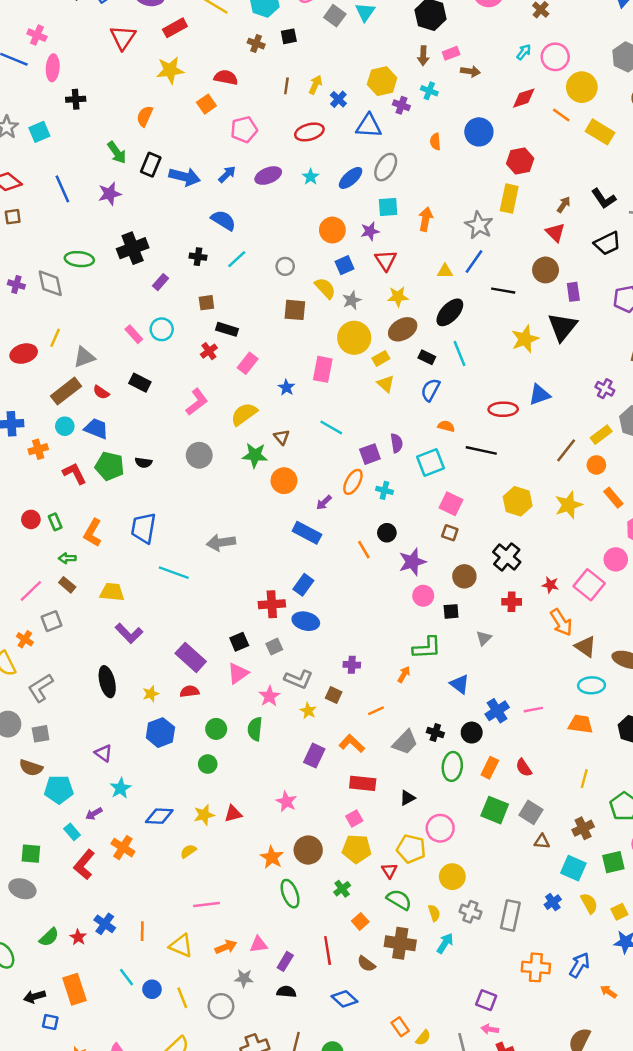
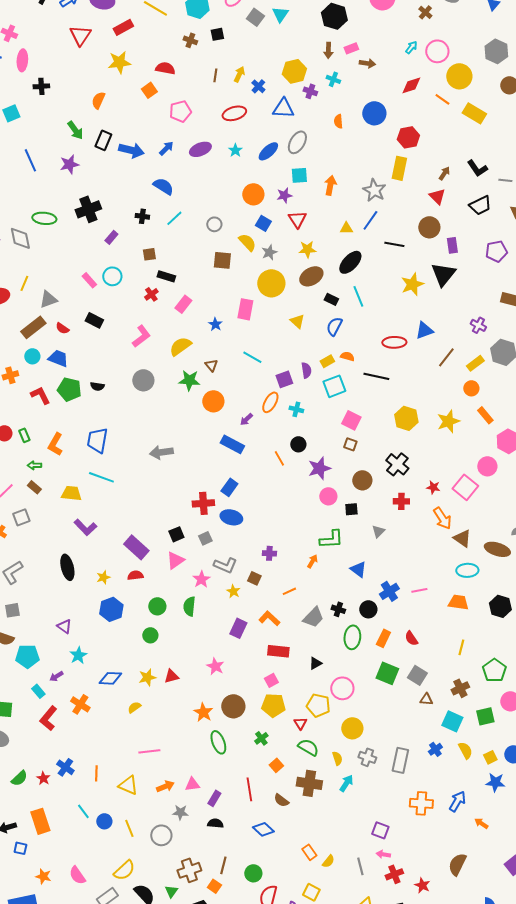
blue square: (345, 265) -> (263, 223), turned -35
yellow rectangle: (381, 358) -> (327, 361), moved
brown line: (566, 450) -> (446, 357), moved
cyan line: (174, 573) -> (101, 477), moved

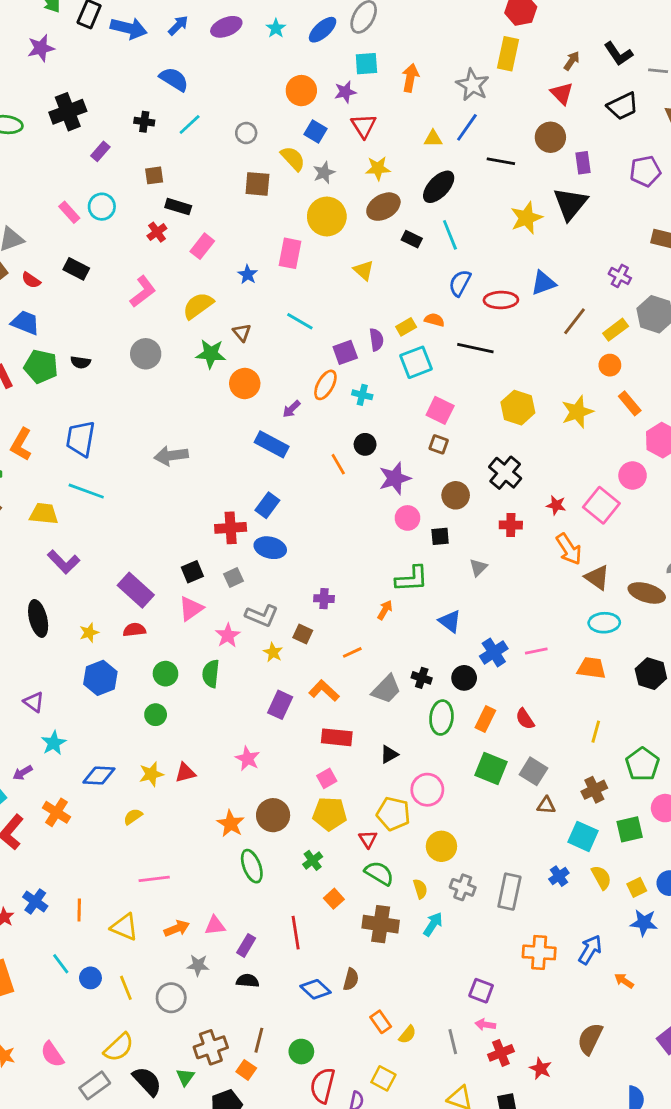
blue semicircle: (334, 326) -> (460, 283), moved
brown semicircle: (281, 800) -> (351, 979), moved, turned -112

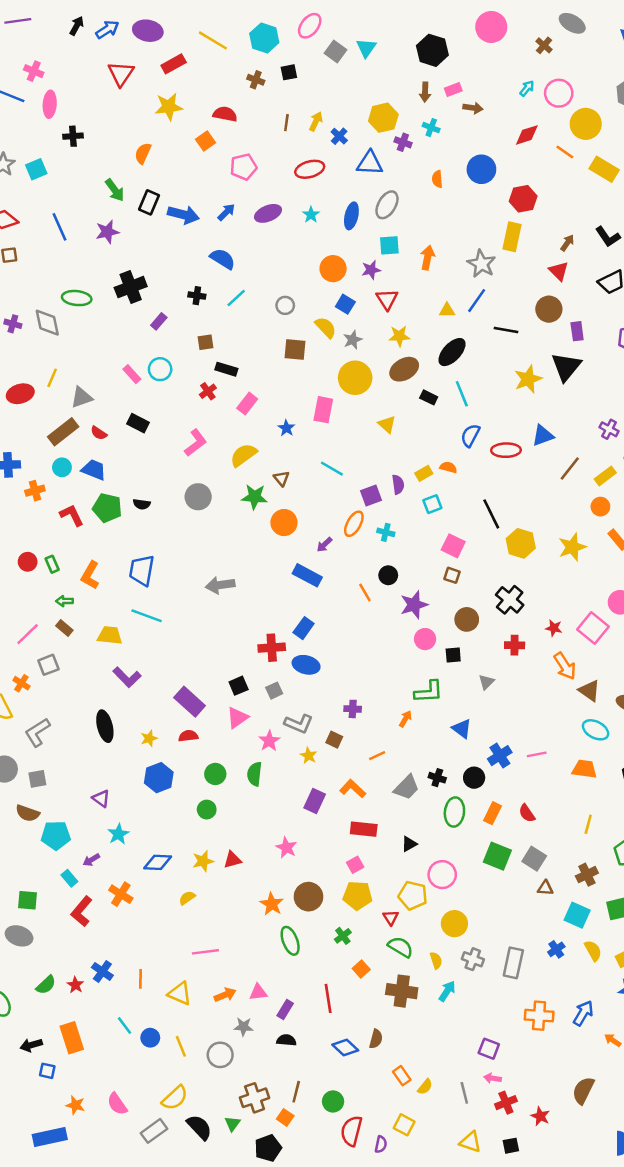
blue ellipse: (323, 30) -> (351, 216), turned -35
black line: (475, 348) -> (491, 514), moved, turned 52
cyan square: (416, 362) -> (432, 504), size x0.7
cyan ellipse: (604, 623) -> (596, 730), turned 30

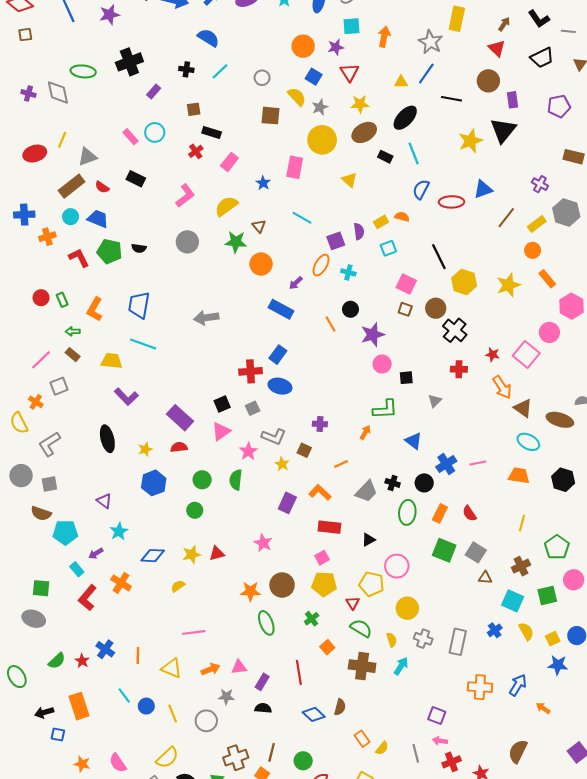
brown circle: (467, 619) -> (436, 308), moved
orange star: (272, 904) -> (250, 591), turned -30

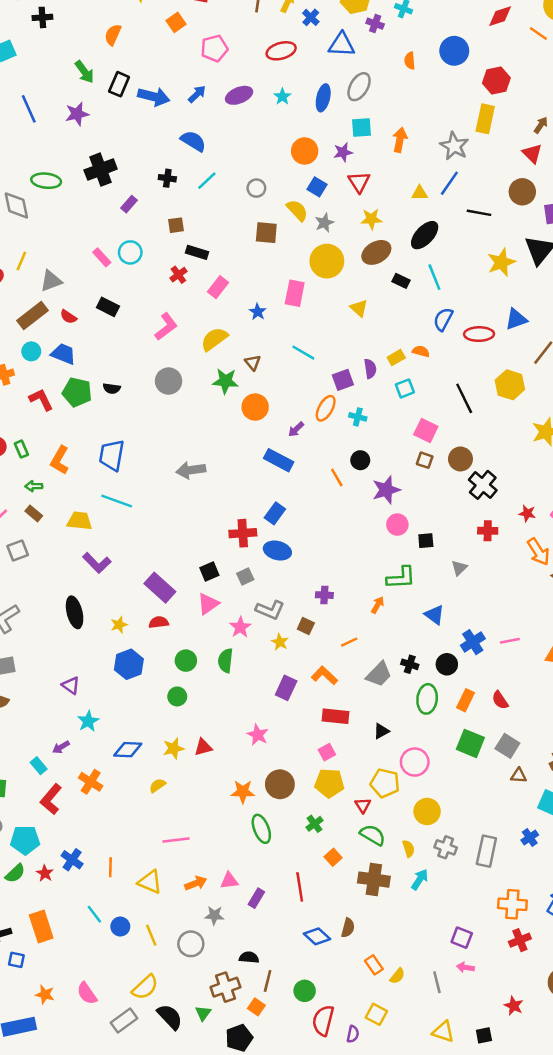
yellow hexagon: (464, 282) -> (510, 385), moved
cyan pentagon: (65, 532) -> (25, 840), moved
black semicircle: (263, 708) -> (249, 957), moved
red cross: (452, 762) -> (520, 940), moved

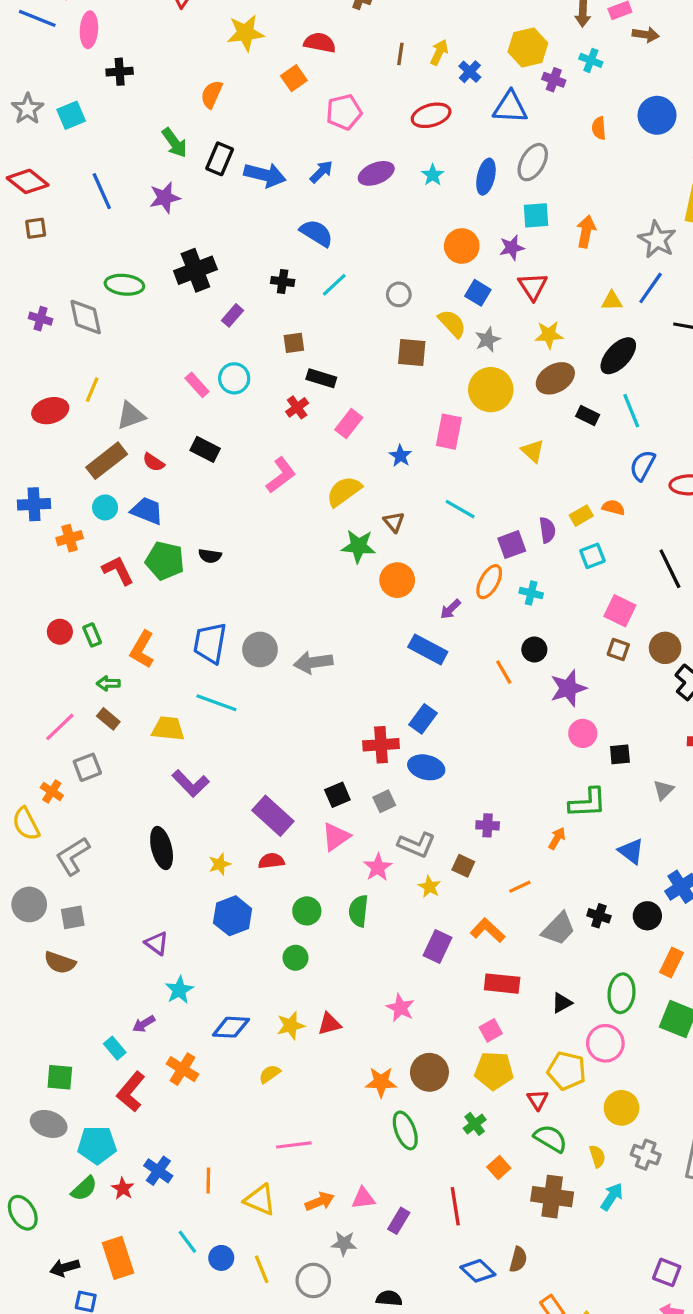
gray circle: (169, 381) -> (260, 649), moved
green ellipse: (427, 699) -> (622, 993), moved

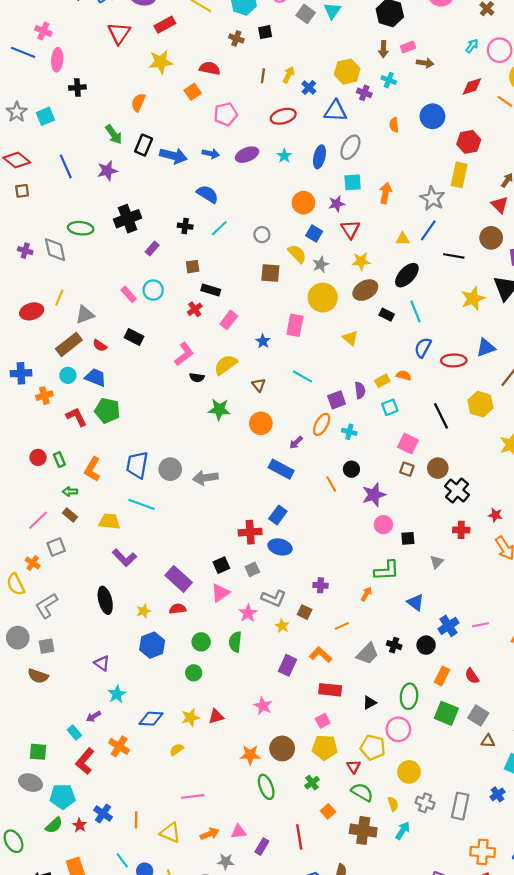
blue arrow: (321, 172) -> (211, 154), turned 56
green star: (358, 546) -> (219, 409), moved
black semicircle: (210, 556) -> (197, 377), moved

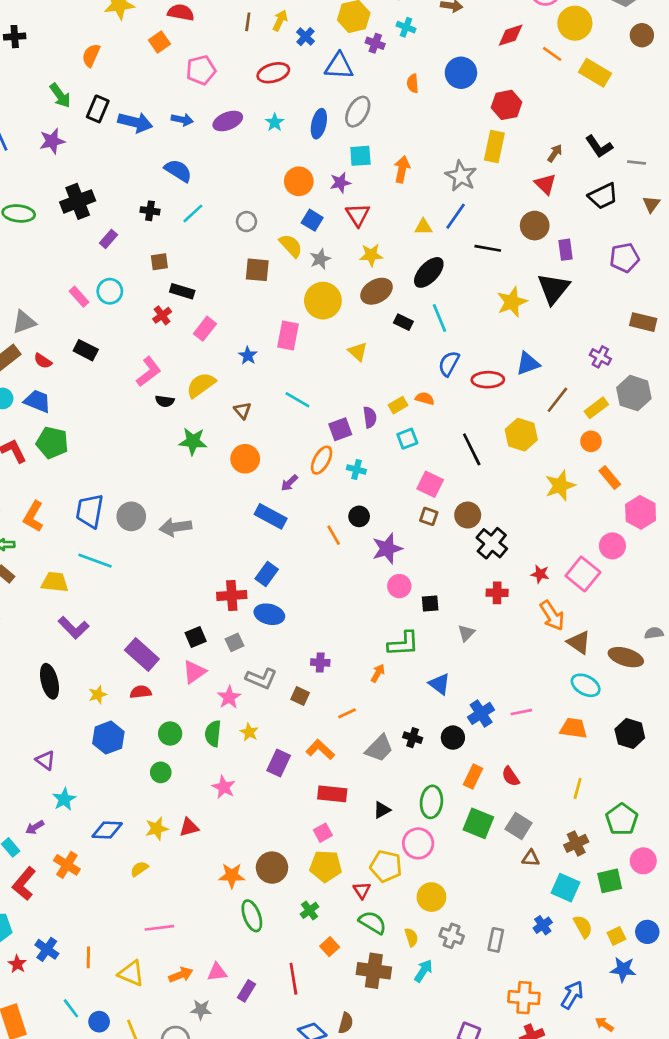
yellow star: (282, 626) -> (249, 732), moved
pink star: (263, 706) -> (224, 787), moved
gray rectangle: (460, 806) -> (496, 940), size x0.7

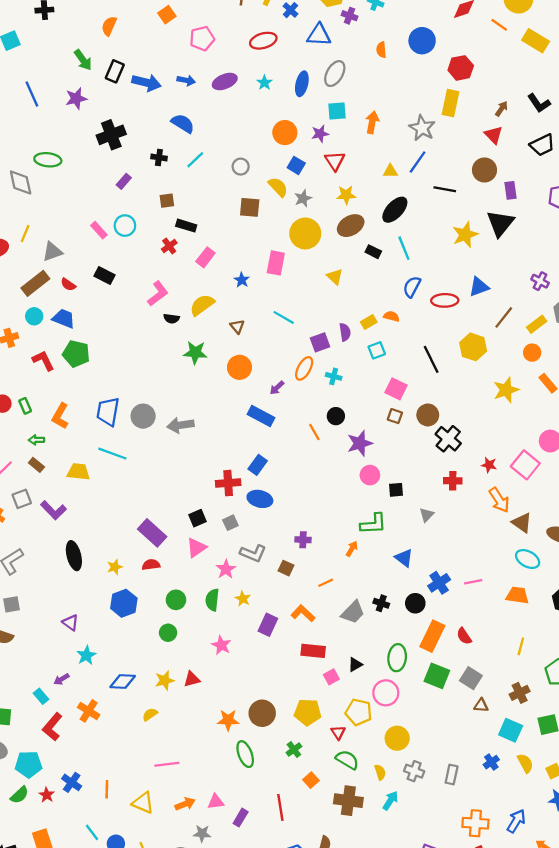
black cross: (78, 201) -> (111, 135), moved
purple L-shape: (74, 628) -> (53, 510), moved
orange rectangle: (473, 776) -> (432, 636), size x1.5
pink square: (323, 833) -> (331, 677), moved

